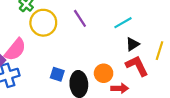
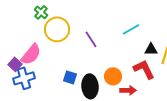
purple line: (80, 18) -> (91, 39), moved
black triangle: (133, 44) -> (151, 49), moved, turned 32

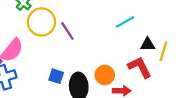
purple line: (91, 39) -> (67, 31), moved

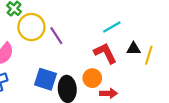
red L-shape: (140, 67) -> (105, 53), moved
blue square: (56, 76) -> (46, 79), size x1.5

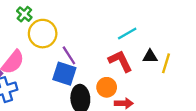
purple line: (56, 36) -> (69, 55), moved
blue square: (46, 79) -> (64, 74), moved

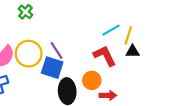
green cross: (24, 14) -> (25, 12), moved
yellow circle: (43, 34) -> (29, 54), moved
yellow line: (166, 63) -> (128, 35), moved

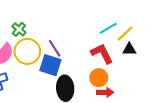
green cross: (25, 12) -> (19, 29), moved
yellow line: (128, 35) -> (125, 34), turned 30
orange circle: (92, 80) -> (99, 78), moved

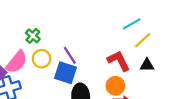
cyan line: (108, 28) -> (132, 24), moved
black triangle: (129, 49) -> (147, 65), moved
yellow circle: (27, 51) -> (42, 59), size x0.7

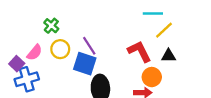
cyan line: (132, 24) -> (153, 13), turned 30
pink semicircle: (17, 62) -> (35, 52), size x0.7
orange circle: (115, 86) -> (152, 77), moved

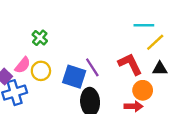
purple line: (89, 46) -> (92, 67), moved
yellow circle: (60, 49) -> (41, 71), moved

